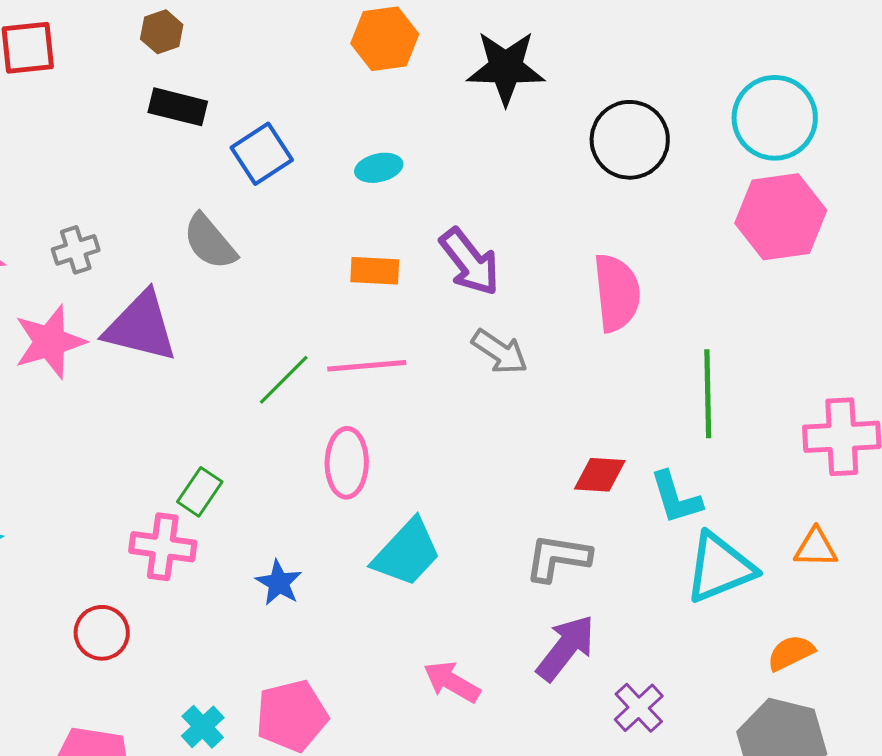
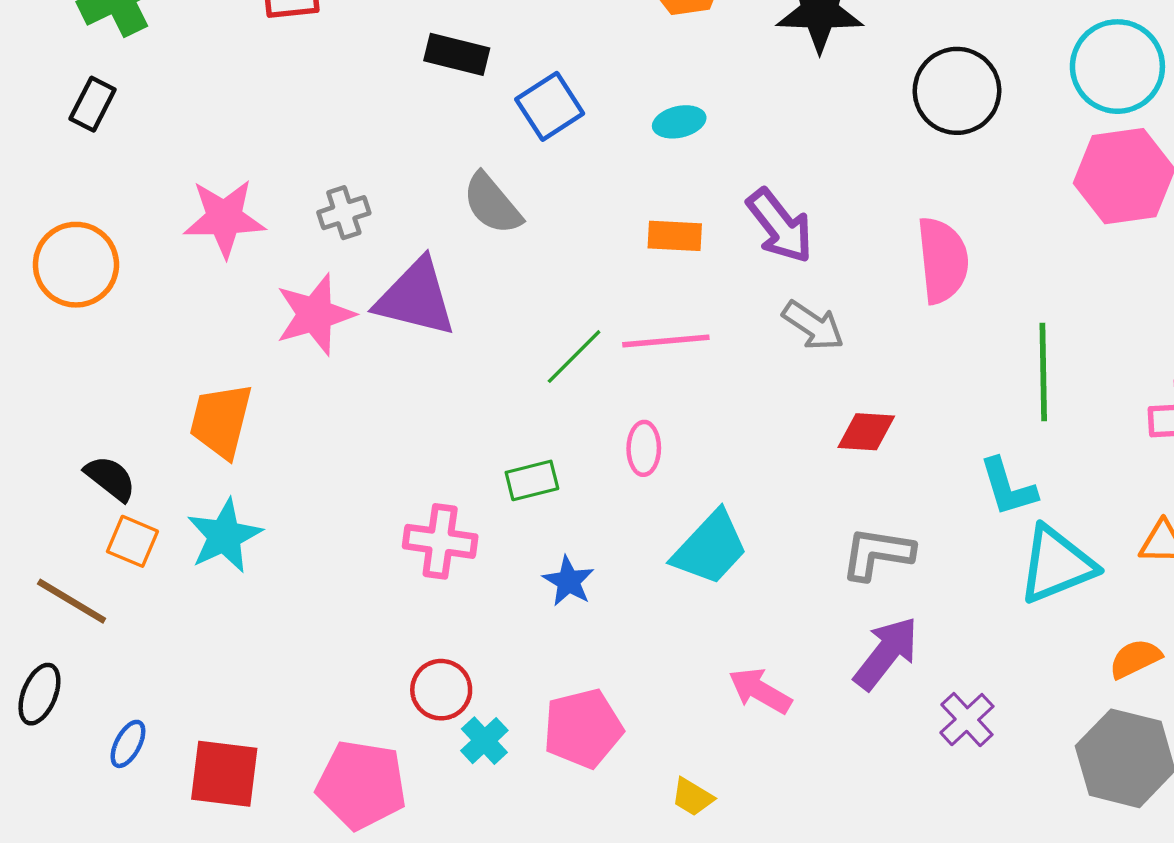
pink ellipse: (347, 463) -> (644, 448), size x0.7
red diamond: (600, 475) -> (866, 432), moved
green rectangle: (200, 492) -> (532, 480), moved, turned 42
red circle: (102, 633) -> (441, 690), moved

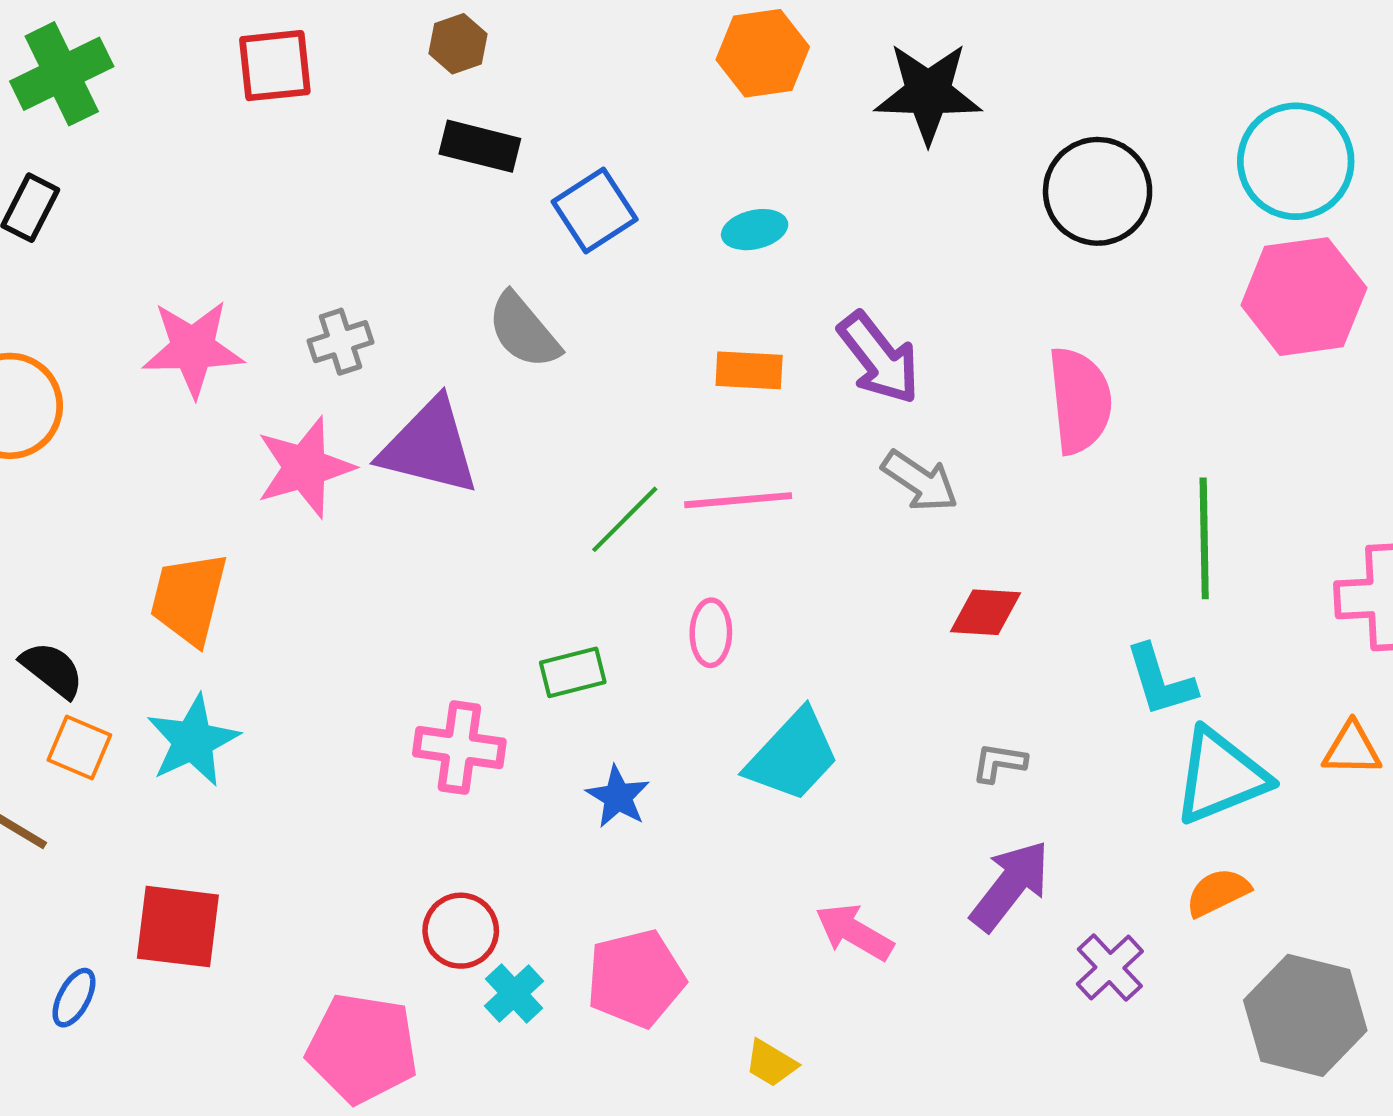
gray L-shape: (877, 554) -> (999, 763), size x0.6
orange semicircle: (1135, 659) -> (1218, 892), moved
red square: (224, 774) -> (178, 927), moved

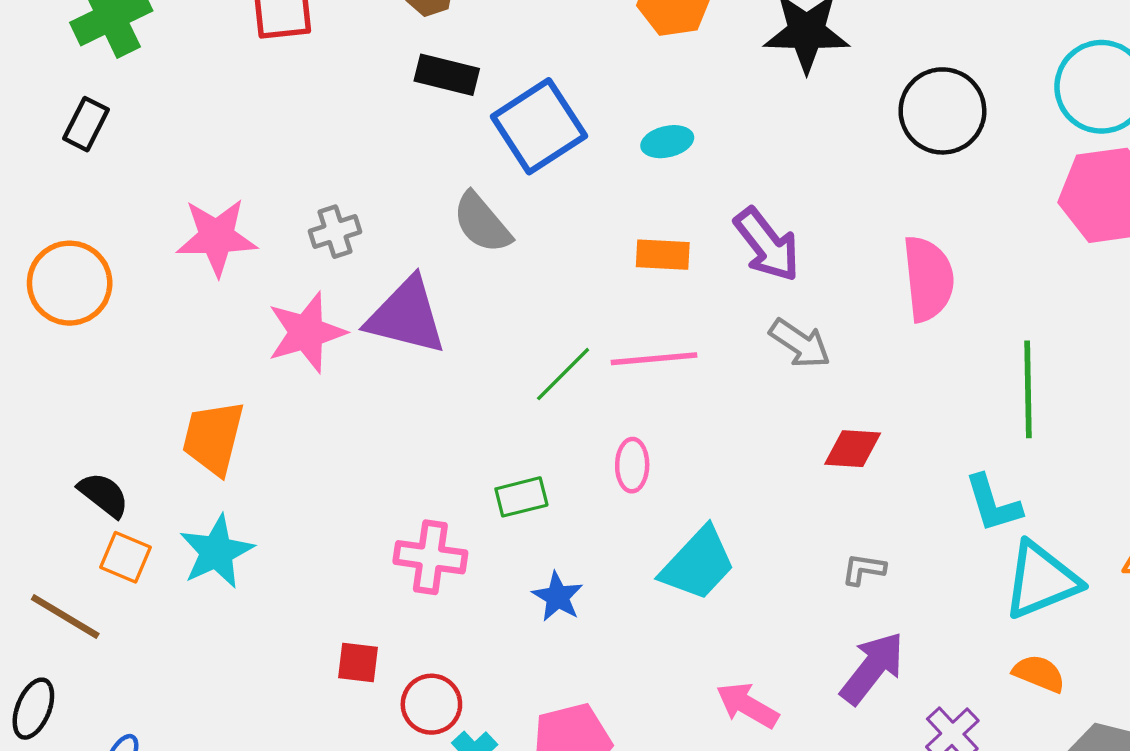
blue square: (595, 210) -> (539, 126), size x1.4
orange semicircle: (1218, 892) -> (1039, 673), turned 48
red square: (178, 927) -> (358, 663), moved, size x0.6

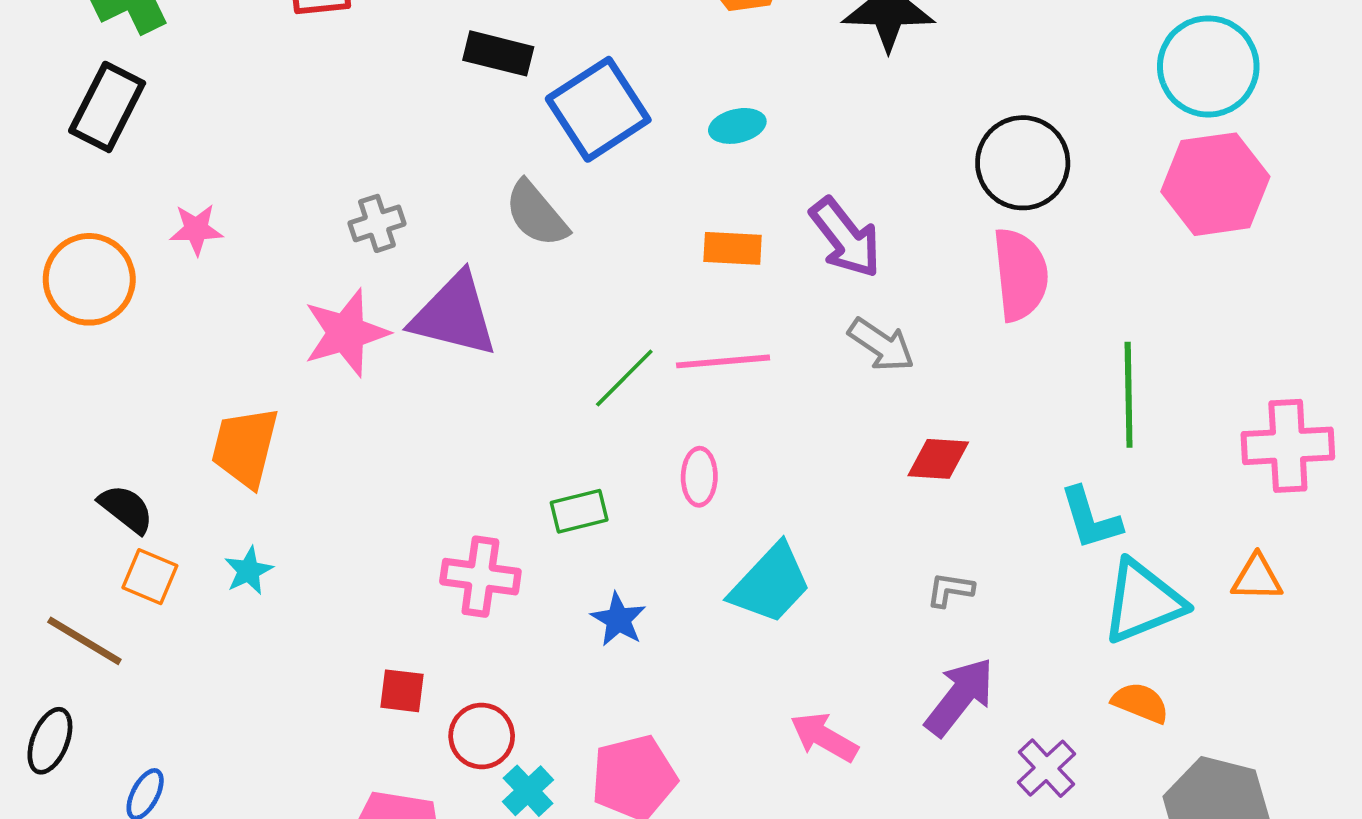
black circle: (942, 111) -> (1023, 163), moved
black rectangle: (86, 124) -> (107, 107), size x1.5
pink star: (217, 237) -> (196, 229), moved, size x0.6
cyan star: (217, 552) -> (249, 571), size x0.6

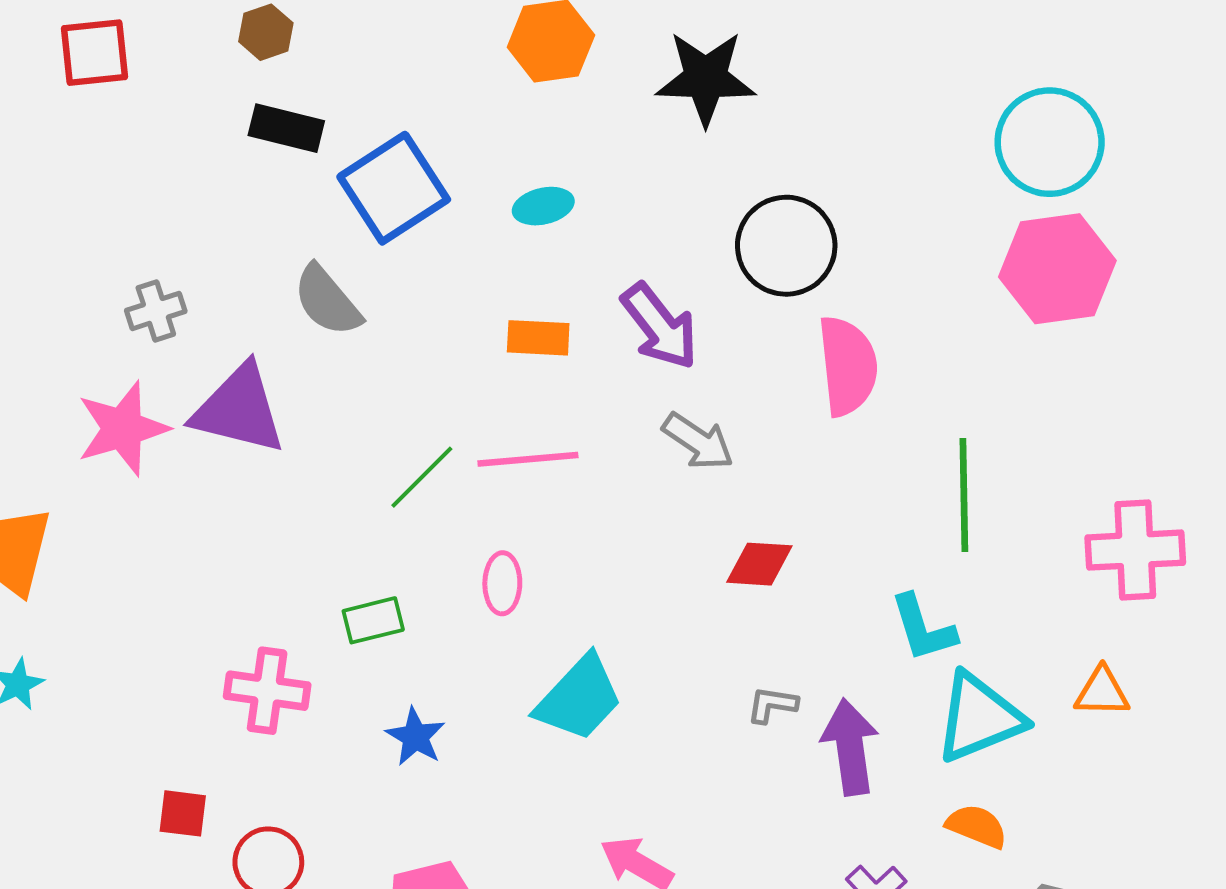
black circle: (1023, 163) -> (786, 246), moved
purple arrow: (960, 697) -> (850, 747), moved, turned -46

